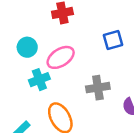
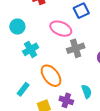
pink ellipse: (61, 57) -> (61, 29), moved, turned 65

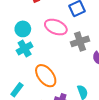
cyan circle: (17, 27) -> (23, 29), moved
gray cross: (76, 48) -> (80, 41), moved

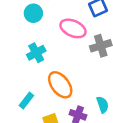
cyan circle: (23, 29) -> (33, 13), moved

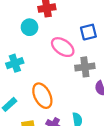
cyan cross: (36, 53) -> (15, 63), moved

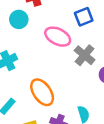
gray cross: (85, 67) -> (85, 55), turned -36

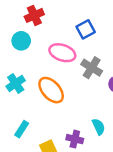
orange ellipse: (42, 92) -> (51, 90), moved

